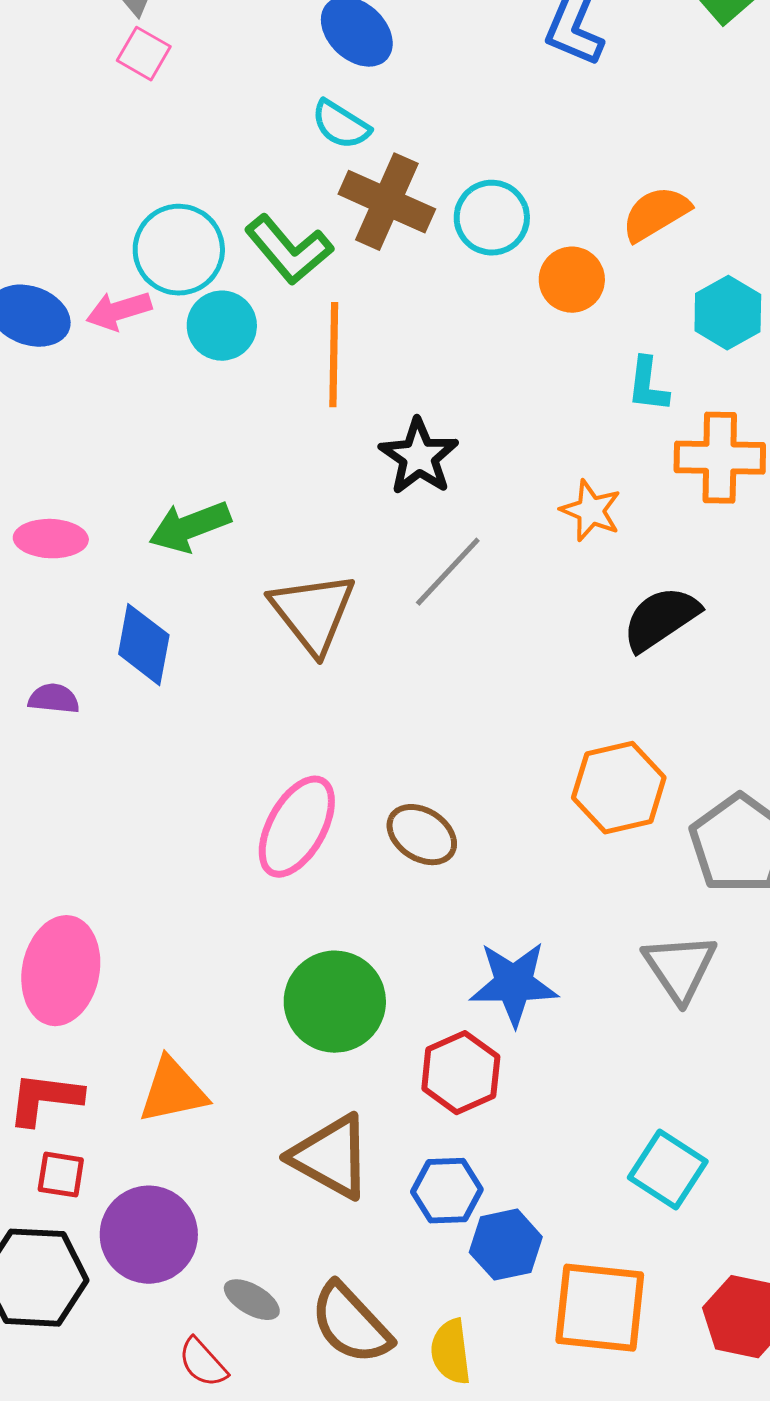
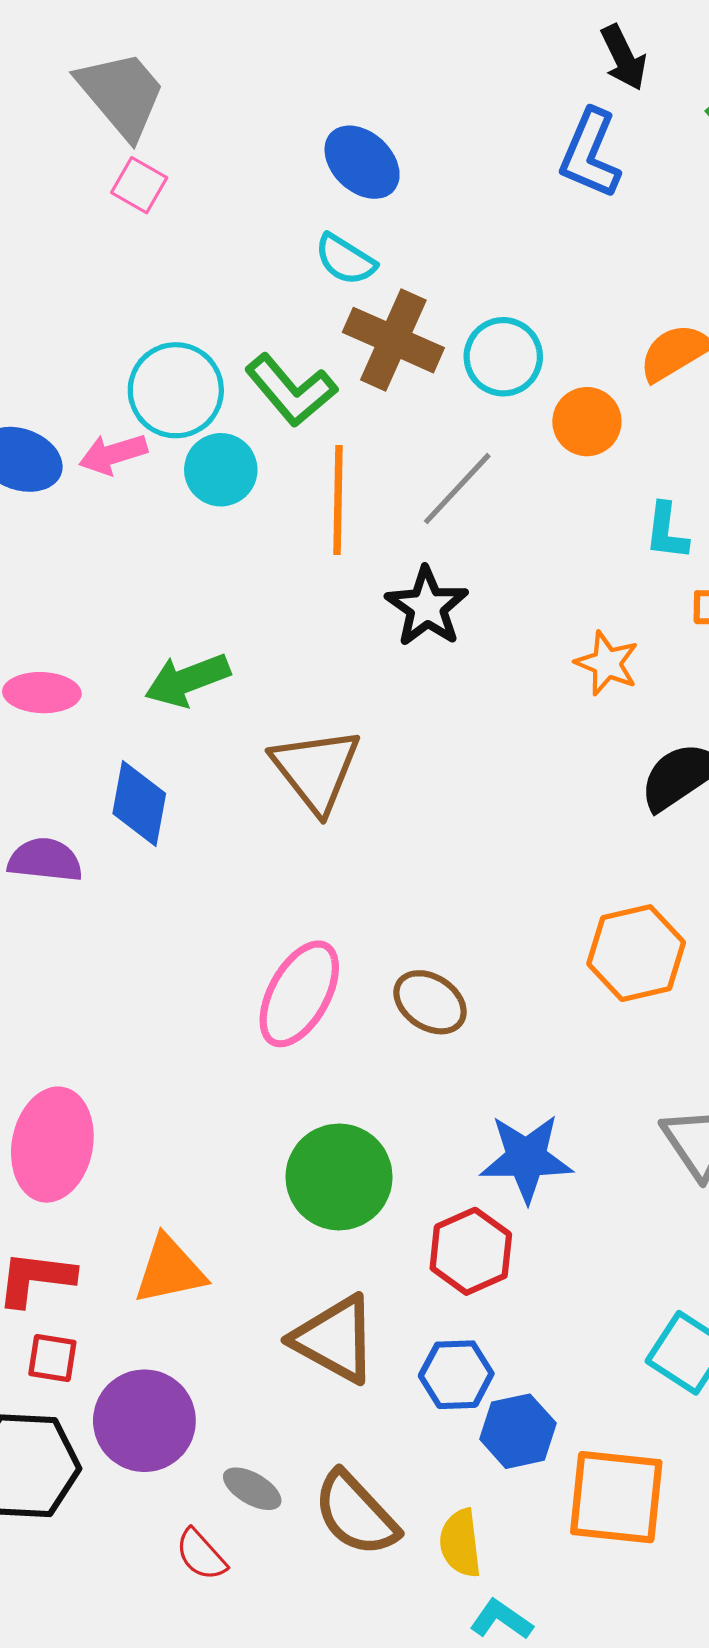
gray line: (448, 572) -> (457, 489), moved
purple semicircle: (54, 699) -> (45, 860), size x1.4

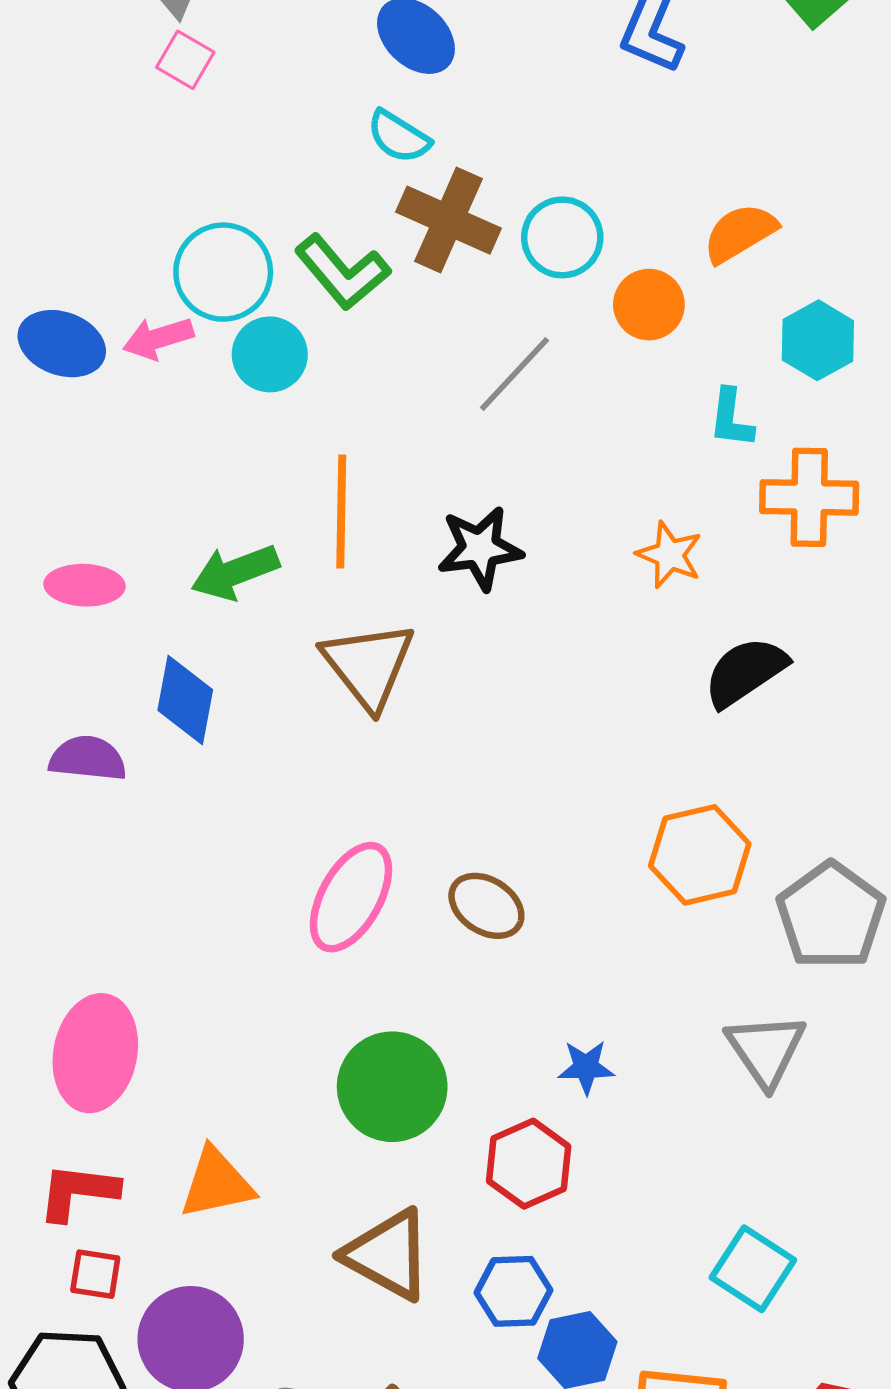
orange line: (338, 500) -> (341, 511), moved
black star: (427, 607) -> (480, 548), moved, turned 30
blue star: (526, 1158) -> (586, 1067), size x0.6

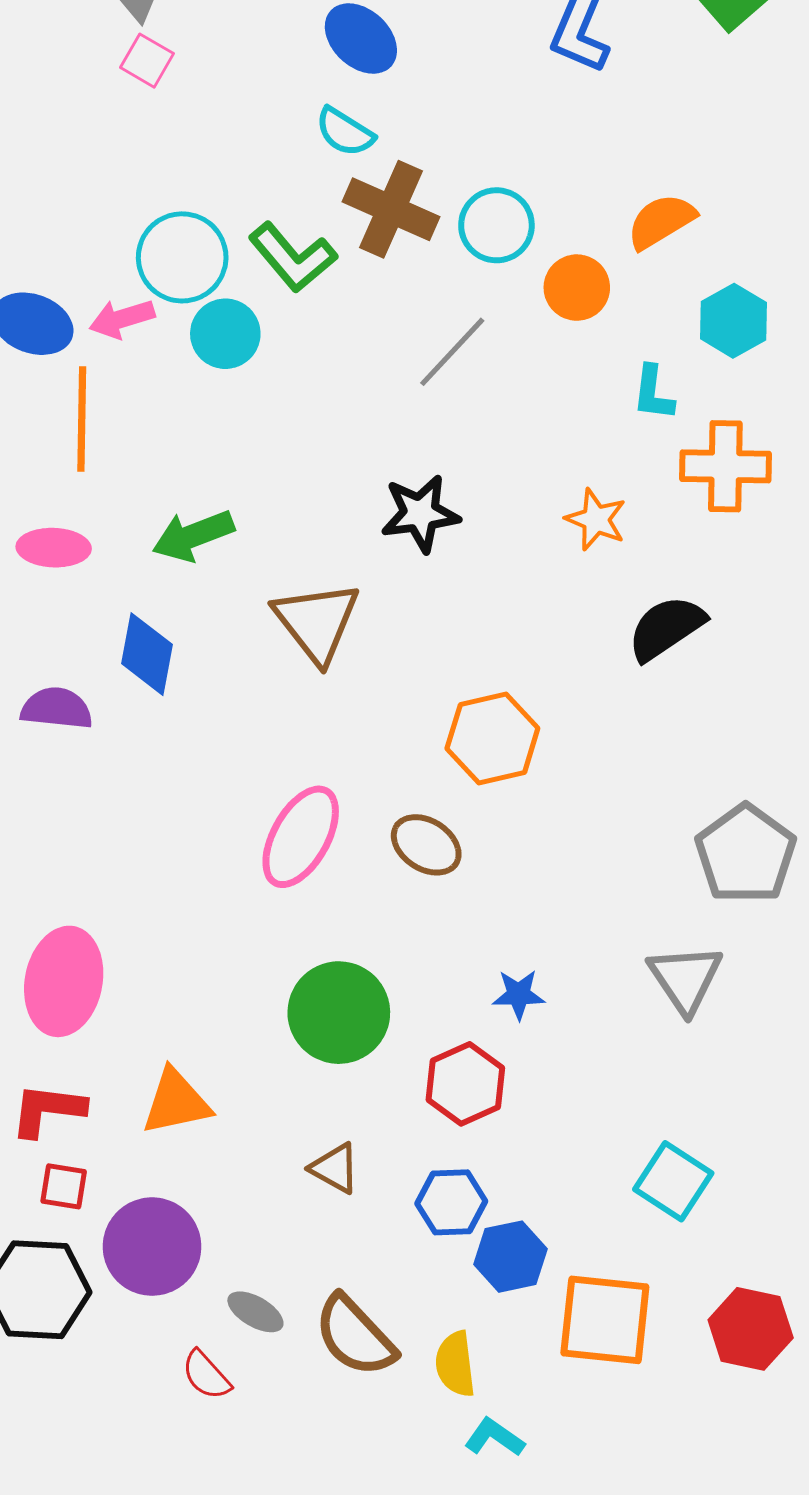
orange line: (341, 511) -> (82, 419), moved
orange hexagon: (700, 855) -> (492, 738), moved
brown triangle: (388, 1255) -> (335, 1168), size x0.6

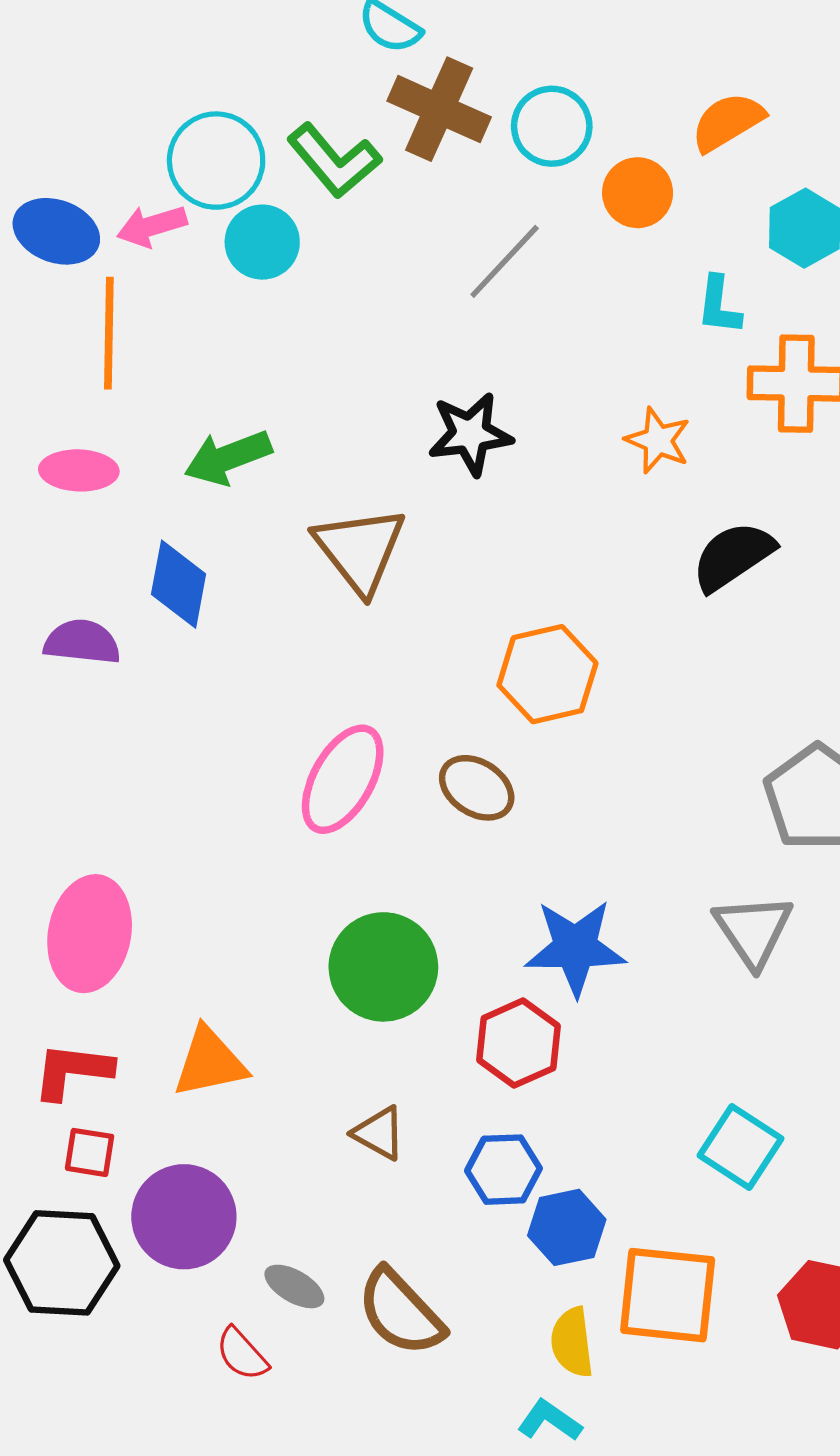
blue star: (519, 995) -> (575, 948), size x1.8
yellow semicircle: (455, 1364) -> (572, 1342), moved

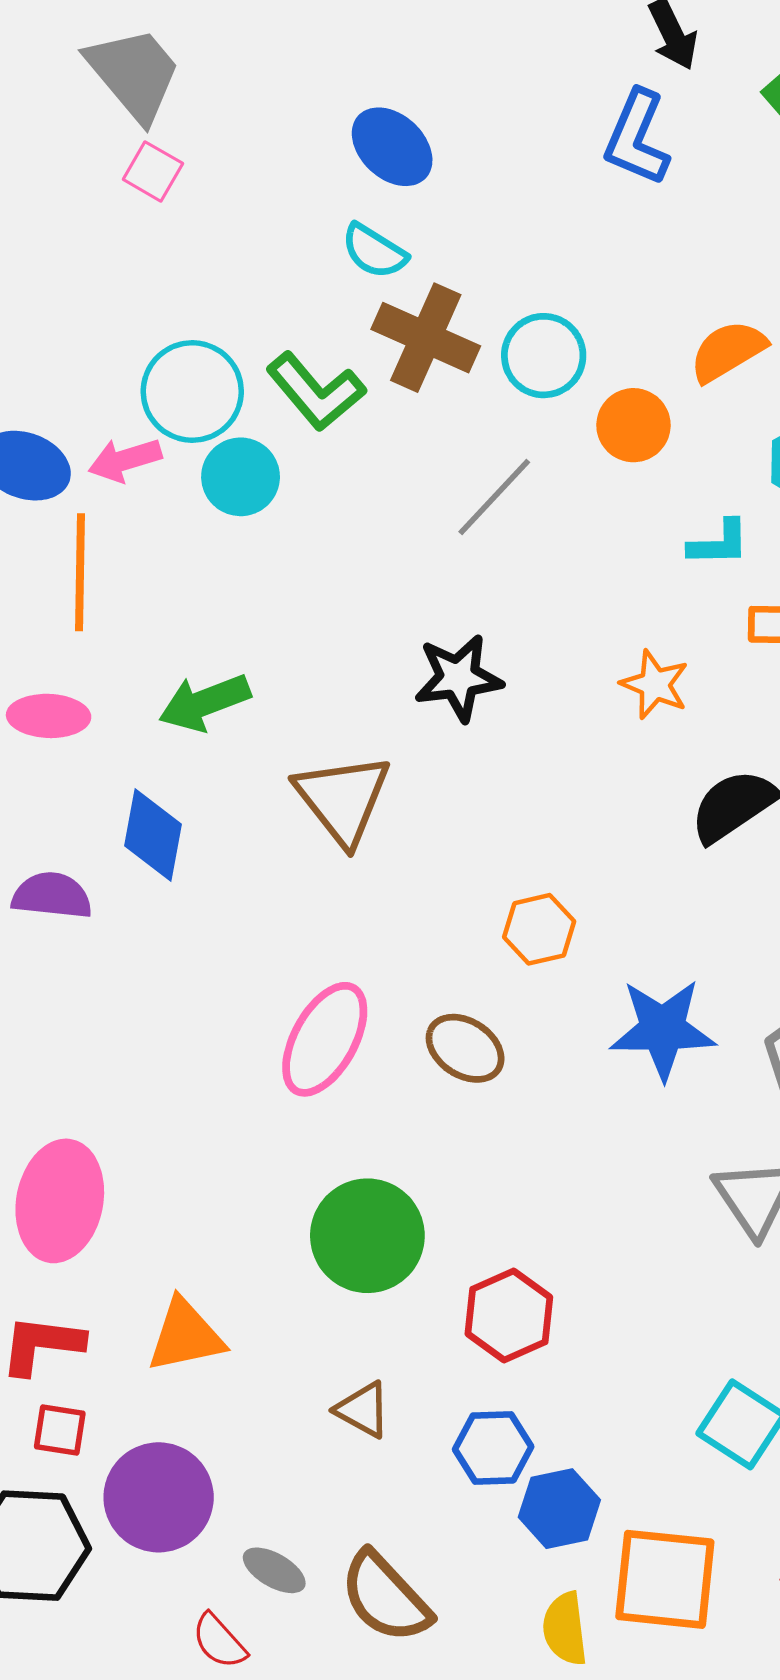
cyan L-shape: (719, 305) -> (719, 543), turned -98
orange hexagon: (547, 674) -> (539, 929), size x0.7
blue star: (575, 948) -> (663, 1029), moved

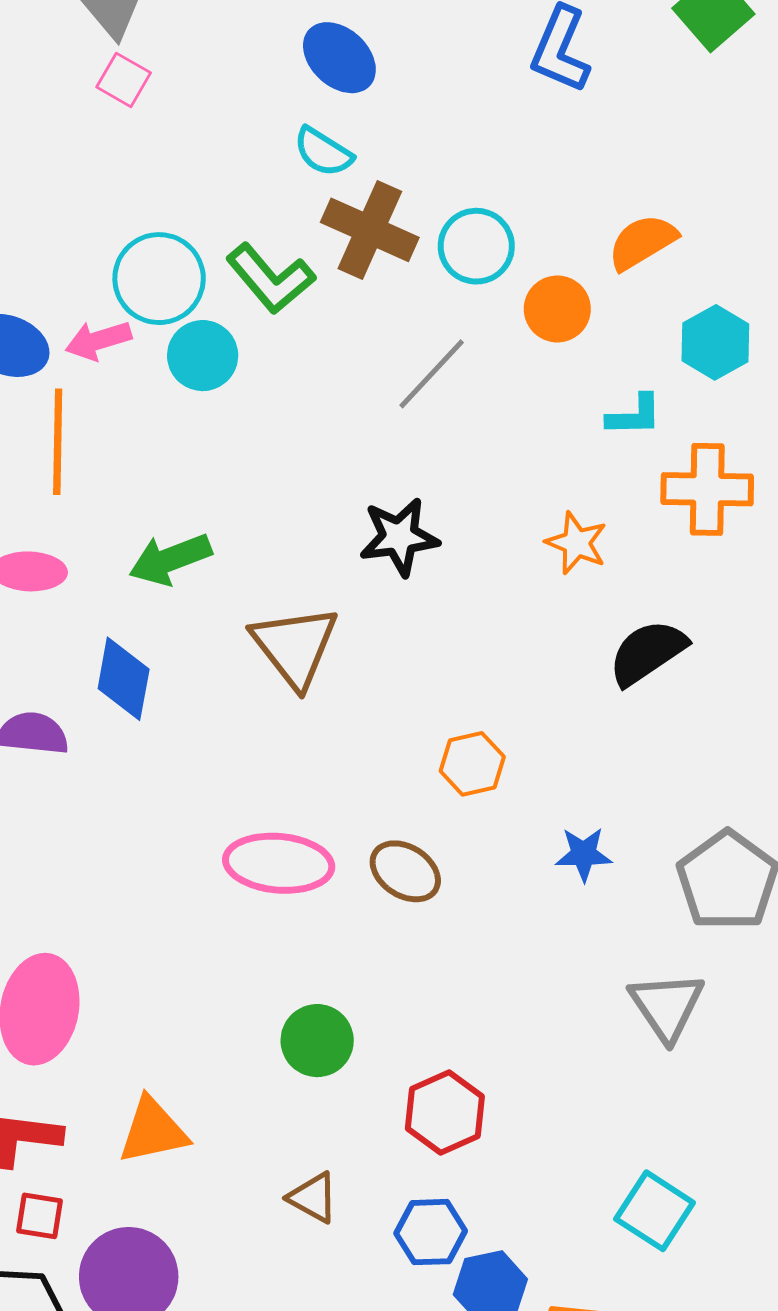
blue star: (663, 1029) -> (584, 854), size x0.6
pink ellipse: (325, 1039) -> (279, 863), turned 66
green circle: (367, 1236) -> (317, 1041), size x0.7

